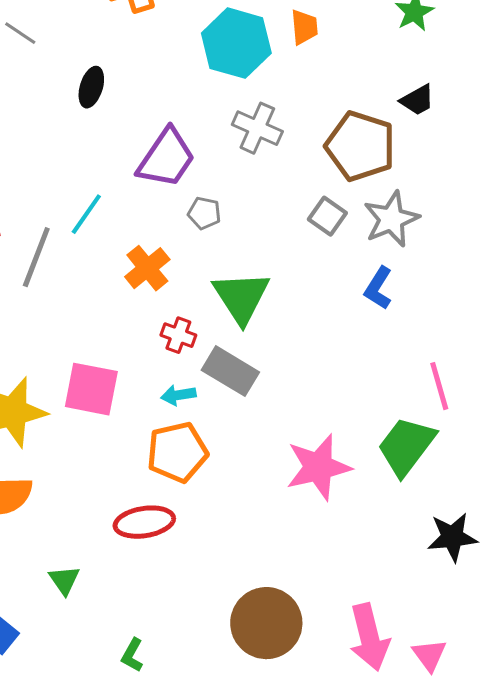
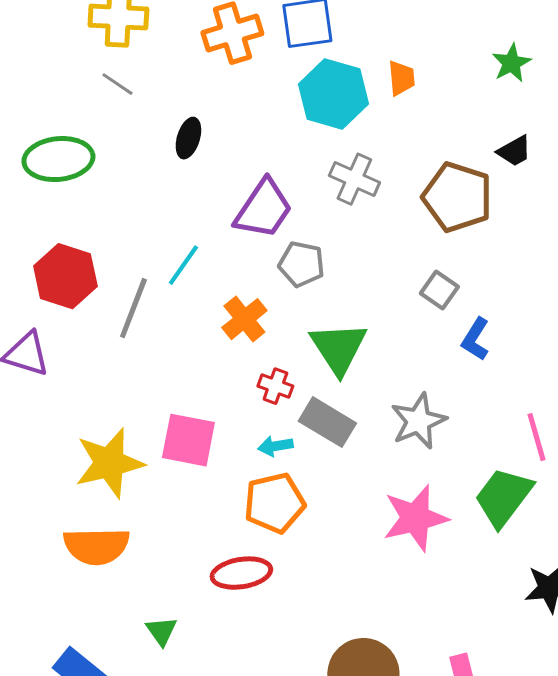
gray pentagon: (204, 213) -> (301, 264), size x1.4
gray square: (327, 216) -> (439, 290), moved
gray star: (391, 219) -> (418, 421), moved

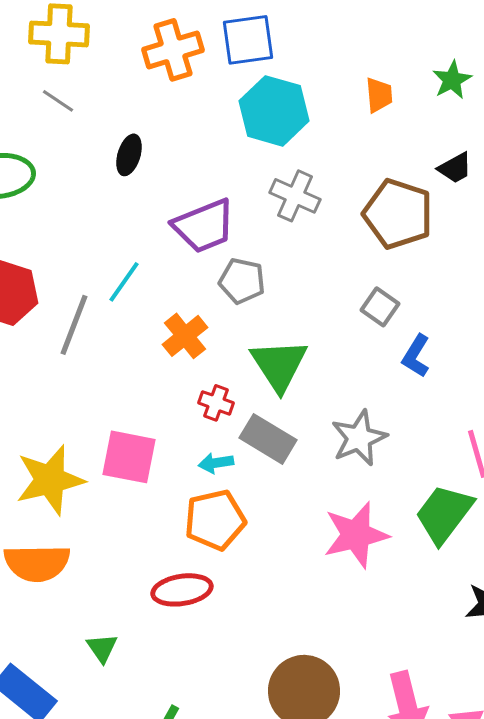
orange trapezoid: (401, 78) -> (379, 95), moved
purple trapezoid: (263, 209) -> (204, 226), turned 34

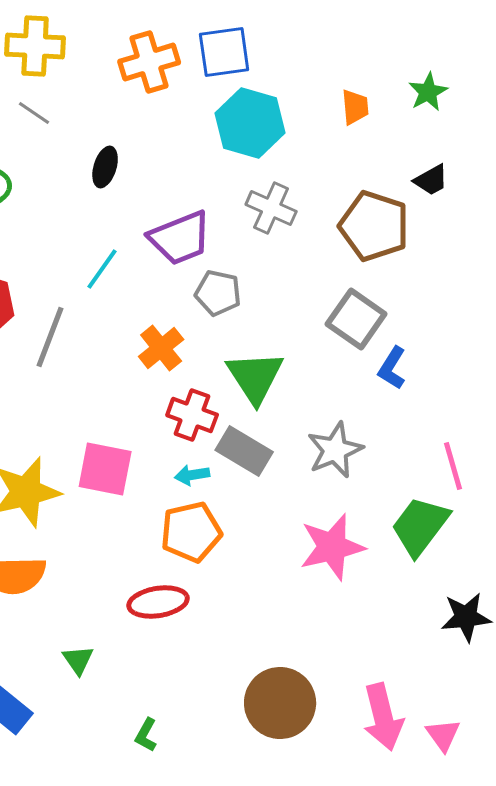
cyan line: (124, 282) -> (102, 269), moved
gray square: (380, 307) -> (356, 319), size x1.5
red cross: (216, 403) -> (192, 415), size x1.4

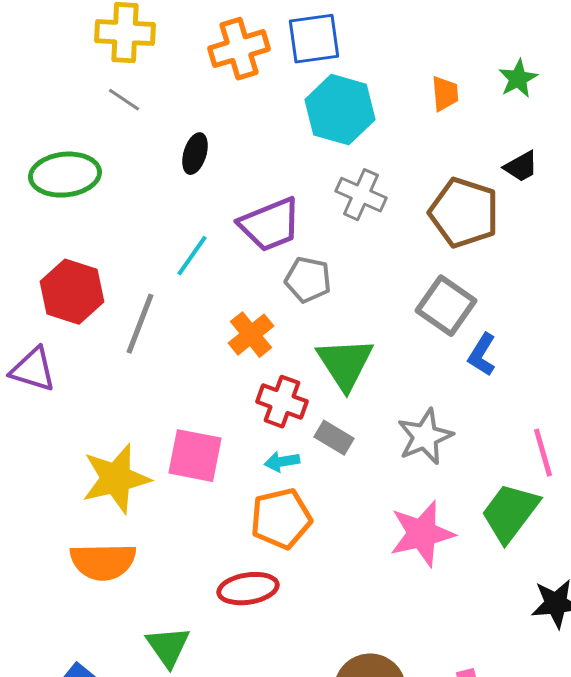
gray rectangle: (244, 451) -> (334, 438), size x0.7
green triangle: (78, 660) -> (168, 647), size x1.4

